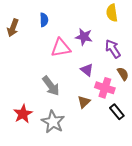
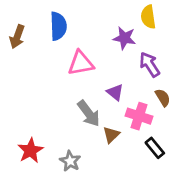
blue semicircle: (44, 20) -> (58, 26), size x1.5
purple star: (84, 37) -> (124, 38), moved
gray arrow: (51, 86) -> (89, 113), moved
gray star: (53, 122) -> (70, 161), size x0.7

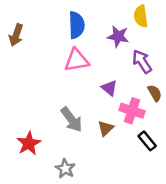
blue semicircle: (58, 26) -> (77, 25), moved
gray arrow: (89, 113) -> (72, 119), moved
gray star: (70, 161) -> (65, 169), moved

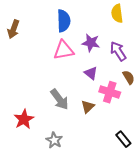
purple star: (118, 36) -> (91, 43), moved
black rectangle: (147, 141) -> (123, 139), moved

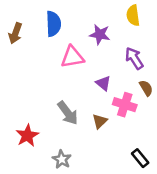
blue semicircle: (64, 21) -> (53, 24), moved
purple star: (91, 43) -> (100, 34), moved

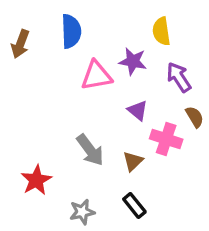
yellow semicircle: (133, 15) -> (161, 31), moved
purple star: (100, 34) -> (133, 61), moved
black rectangle: (140, 158) -> (134, 206), moved
gray star: (62, 159) -> (82, 212), turned 30

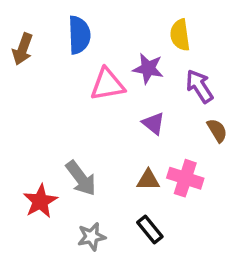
pink cross: (166, 139) -> (185, 178), moved
gray arrow: (90, 150) -> (81, 178), moved
brown triangle: (133, 161) -> (148, 180), turned 45

